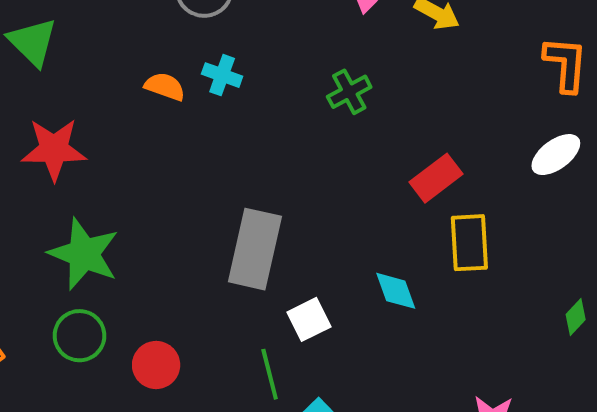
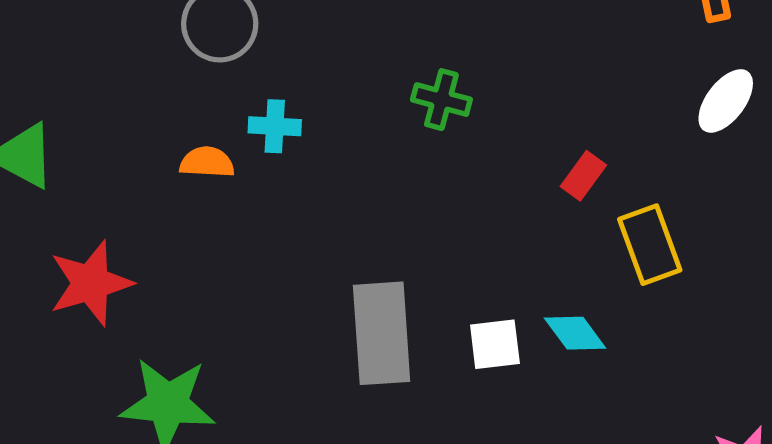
green cross: (349, 92) -> (441, 100), turned -30
red rectangle: (436, 178) -> (583, 176), size x0.7
white square: (309, 319) -> (495, 344), moved, turned 36

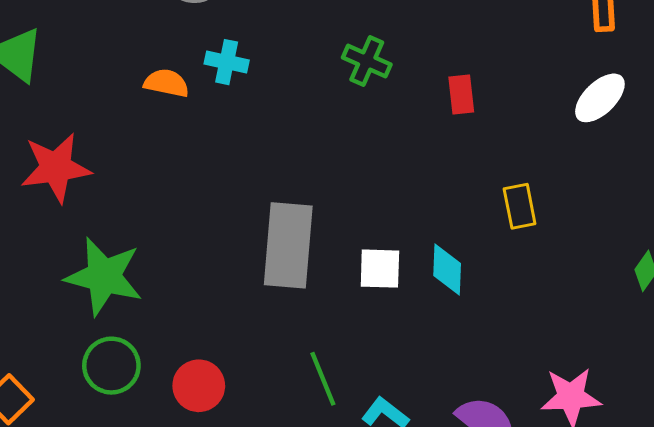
red rectangle: (583, 176) -> (461, 94), moved, turned -51
yellow rectangle: (650, 245) -> (520, 206), size x0.7
cyan diamond: (575, 333) -> (447, 270), turned 30

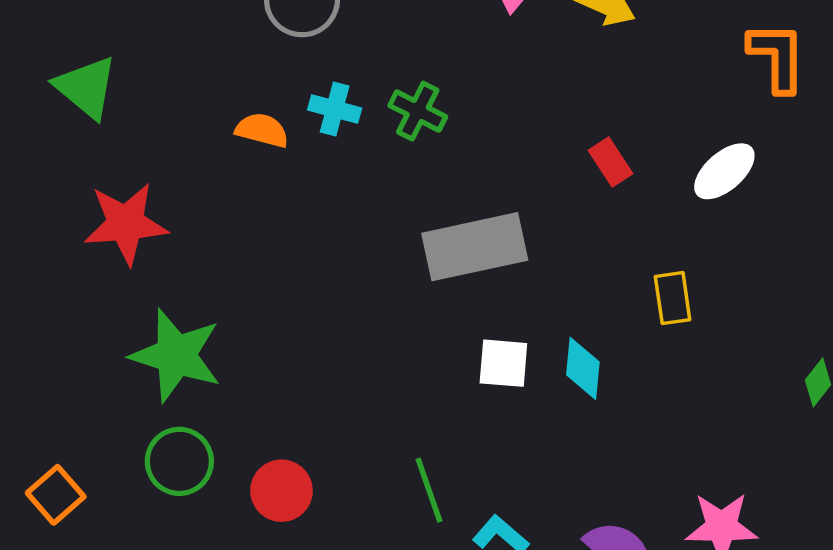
green cross: (367, 61) -> (418, 111), moved
red rectangle: (461, 94) -> (610, 162), turned -30
white ellipse: (600, 98) -> (724, 171), moved
gray rectangle: (288, 245) -> (475, 247), moved, turned 70

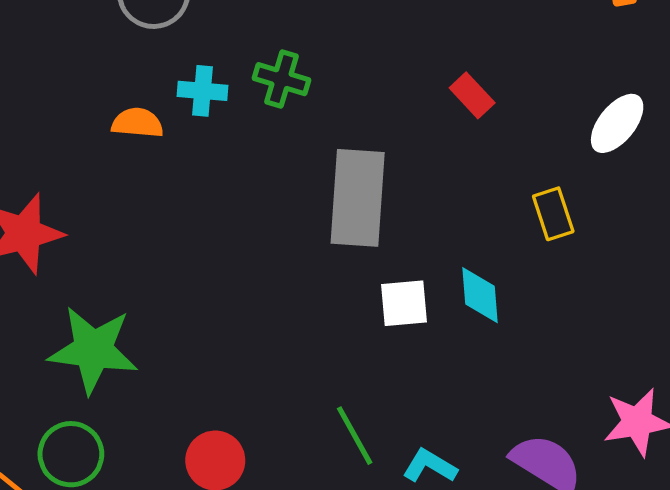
white ellipse: (724, 171) -> (617, 123), moved
gray rectangle: (475, 247) -> (358, 198), turned -64
green circle: (179, 461) -> (71, 454), moved

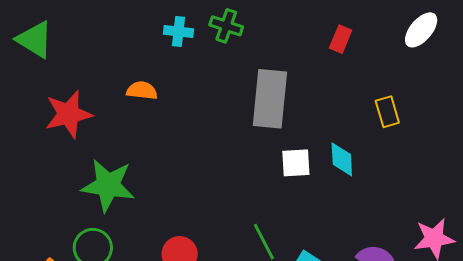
red rectangle: (472, 95) -> (341, 39), turned 64
orange semicircle: (137, 123) -> (142, 91), moved
white ellipse: (617, 123) -> (421, 30), moved

